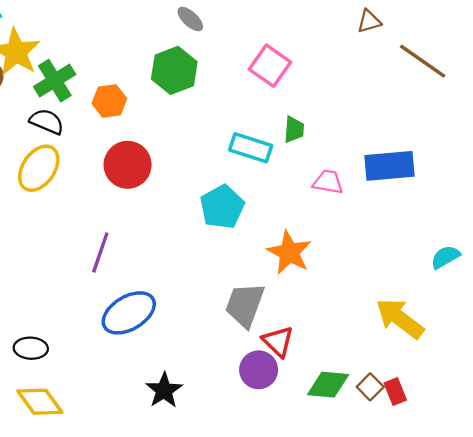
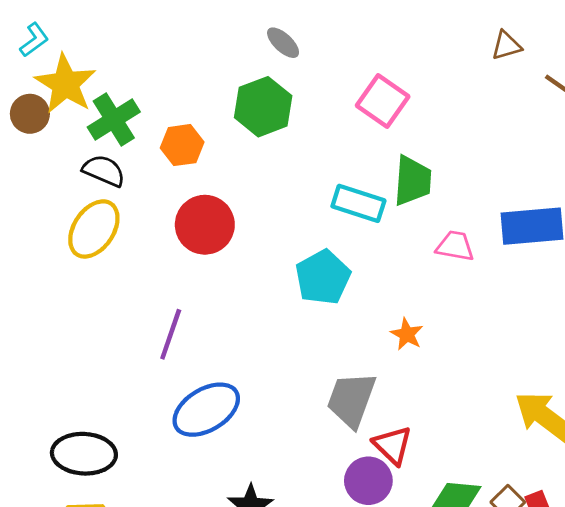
green trapezoid: (294, 129) -> (412, 181), size x1.5
orange star: (289, 253) -> (407, 334), size x0.6
black ellipse: (31, 348) -> (84, 454), size x1.5

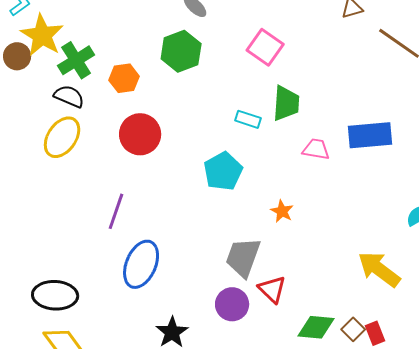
cyan rectangle: (358, 203) -> (248, 119), size x0.7
blue ellipse: (206, 410) -> (141, 264), turned -36
purple circle: (368, 481) -> (232, 304), moved

